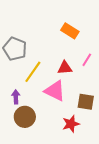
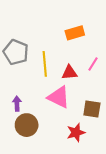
orange rectangle: (70, 31) -> (75, 33), turned -48
yellow line: (33, 72) -> (45, 64), moved, turned -40

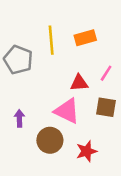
yellow line: (45, 64) -> (51, 40), moved
brown square: (92, 109) -> (106, 107), moved
brown circle: (27, 125) -> (50, 140), moved

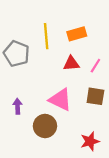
red triangle: (79, 83) -> (71, 63), moved
red star: (87, 151) -> (90, 141), moved

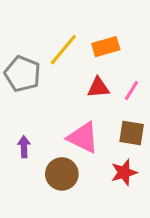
yellow line: (46, 36) -> (63, 50), turned 45
red star: (90, 141) -> (124, 172), moved

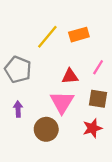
gray pentagon: (22, 74) -> (18, 70), moved
red triangle: (98, 88) -> (70, 76), moved
pink triangle: (83, 138) -> (62, 102), turned 35

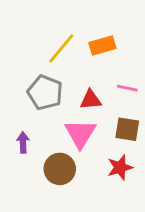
pink line: (98, 67) -> (127, 88), turned 70
gray pentagon: (18, 70) -> (45, 93), moved

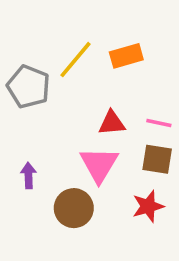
pink line: (127, 88) -> (159, 123), moved
gray pentagon: (45, 93) -> (28, 87), moved

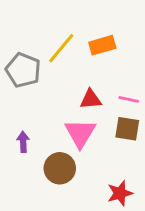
red star: (148, 206) -> (120, 193), moved

